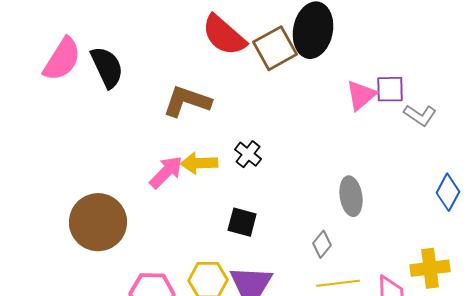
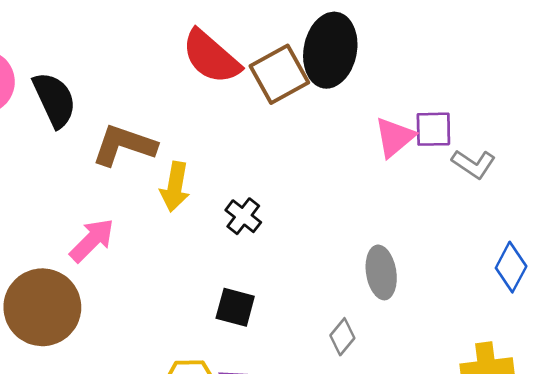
brown L-shape: (187, 101) -> (124, 145), moved
yellow arrow: (199, 163) -> (175, 187), moved, turned -78
pink arrow: (166, 172) -> (92, 240), moved

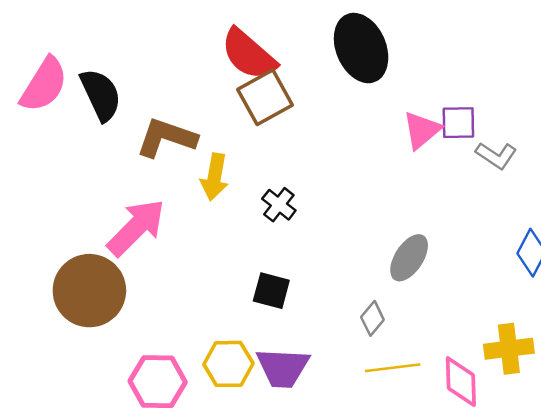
black ellipse: (330, 50) -> (361, 48), turned -34
brown square: (279, 74) -> (265, 97), moved
pink arrow: (92, 240) -> (136, 227), size x1.4
gray ellipse: (381, 272) -> (409, 258), turned 42

